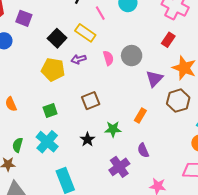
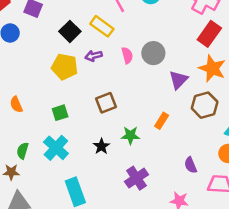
red rectangle: (168, 40) -> (209, 34), moved, size x1.5
purple semicircle: (143, 150) -> (191, 165), moved

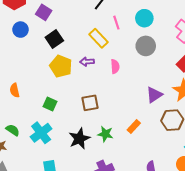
black square: (70, 31) -> (54, 39), moved
gray circle: (153, 53) -> (146, 46), moved
green square: (60, 113) -> (50, 104), turned 32
black star: (101, 146) -> (79, 139), size x1.5
green semicircle: (23, 151) -> (13, 130), turned 96

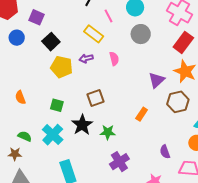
green star: (105, 134) -> (108, 132), moved
black star: (79, 139) -> (82, 125), moved

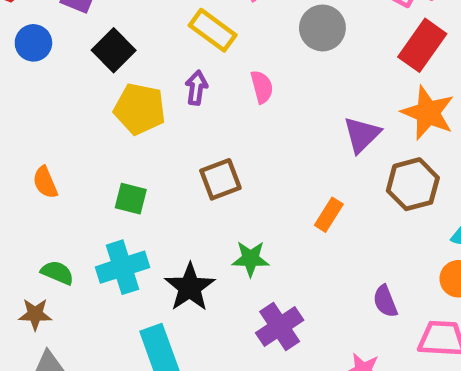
purple arrow: (86, 58) -> (196, 88), turned 112
black star: (82, 125) -> (190, 287), moved
cyan cross: (53, 135) -> (122, 267), turned 30

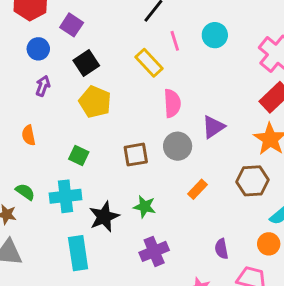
gray circle: (322, 28) -> (178, 146), moved
pink semicircle: (262, 87) -> (172, 103), size x1.4
purple arrow: (196, 88) -> (43, 86), moved
purple triangle: (362, 135) -> (213, 127), moved

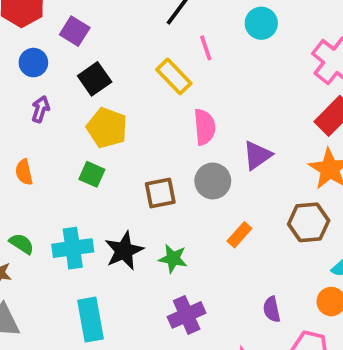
cyan circle: (215, 35) -> (261, 23), moved
green square: (79, 155) -> (92, 174), moved
black star: (104, 217) -> (124, 251), moved

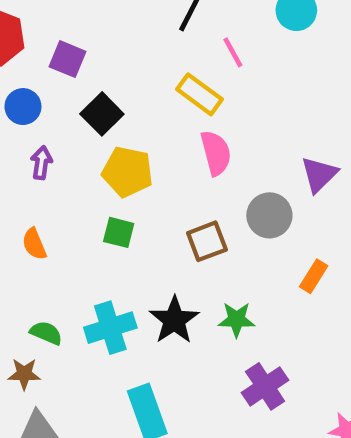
pink semicircle: (205, 127) -> (216, 153), moved

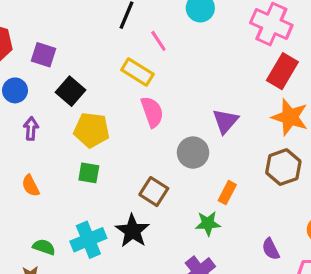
brown square: (207, 241) -> (154, 192), moved, turned -32
green star: (236, 320) -> (208, 223), moved

